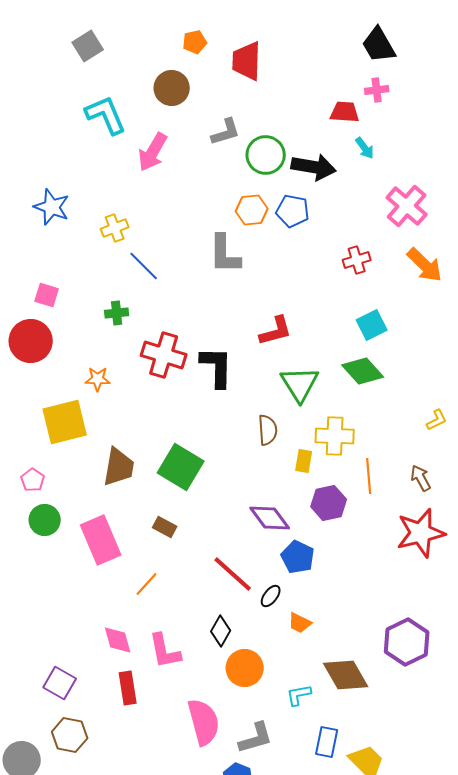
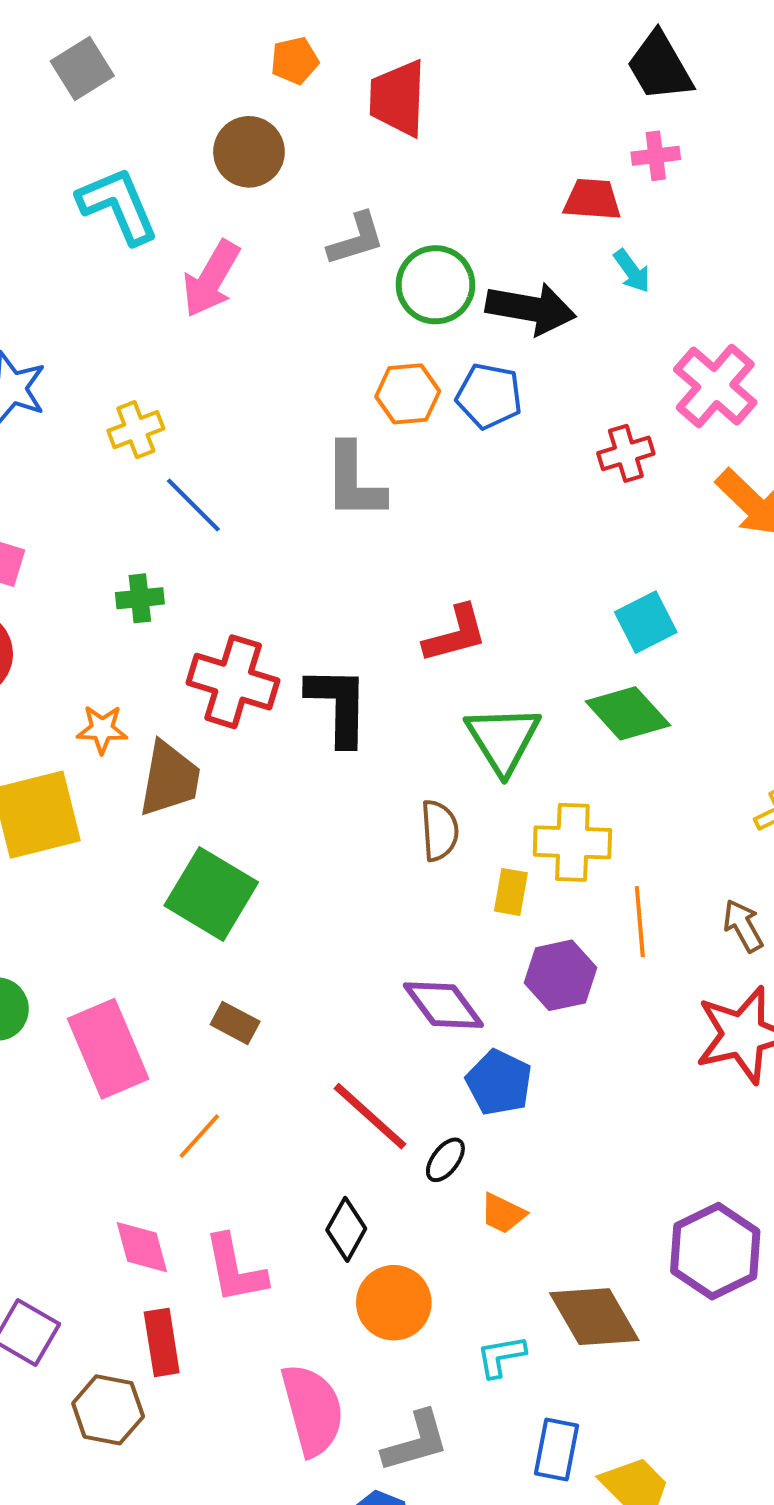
red cross: (357, 260) -> (626, 453), moved
brown trapezoid: (119, 467) -> (170, 779), moved
green square: (181, 467) -> (211, 894), moved
brown hexagon: (70, 735) -> (108, 1410), moved

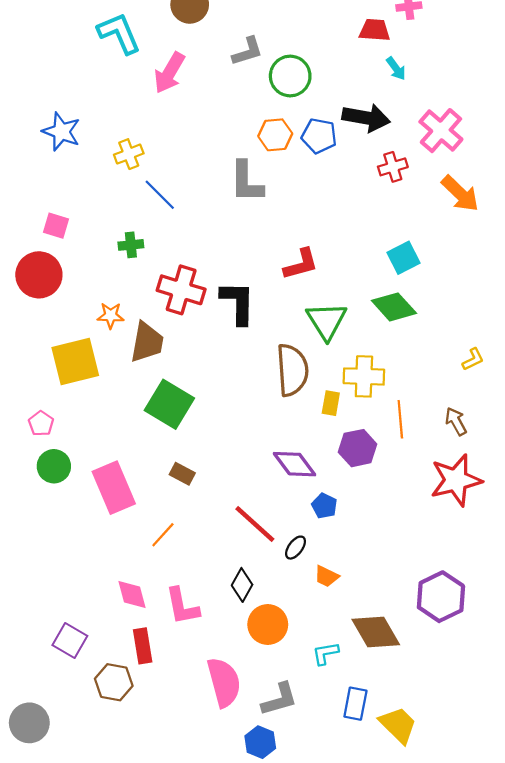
black arrow: (531, 309) -> (366, 118), moved
brown semicircle: (439, 830) -> (292, 370), size x1.6
blue pentagon: (499, 1082) -> (324, 506), size x0.7

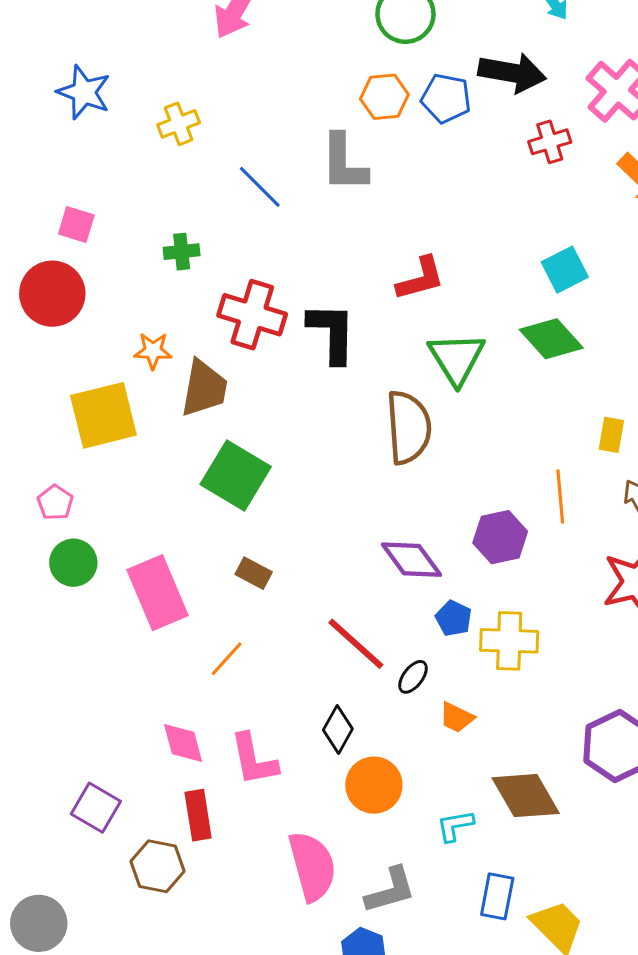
blue line: (160, 195) -> (260, 187), moved
yellow cross: (364, 376) -> (509, 641), moved
yellow rectangle: (331, 403) -> (611, 435), moved

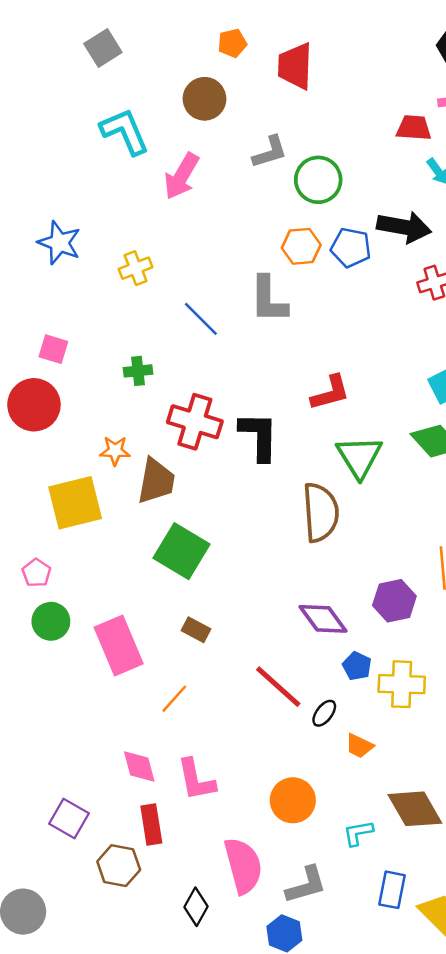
black diamond: (338, 729) -> (196, 907), moved

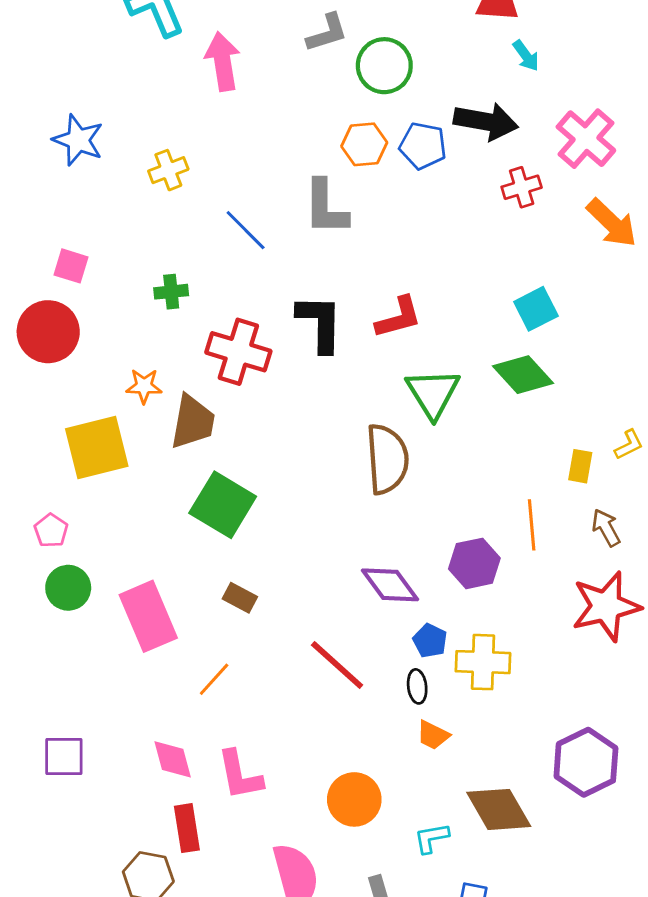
pink arrow: (182, 176) -> (223, 61), turned 141
black L-shape: (259, 436) -> (320, 323), moved
black ellipse: (324, 713) -> (417, 686), moved, turned -44
purple square: (69, 818) -> (64, 757), moved, turned -30

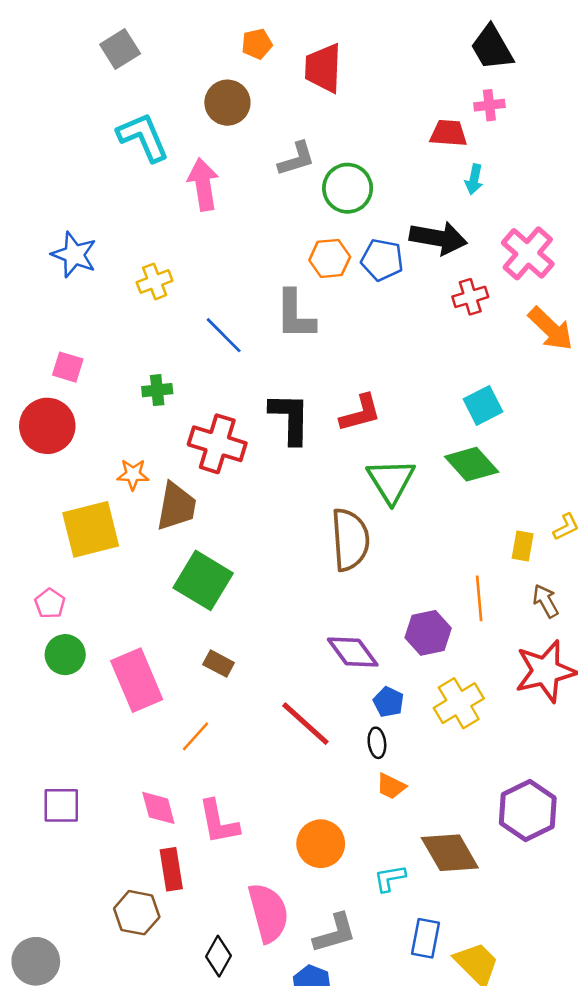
cyan arrow: (526, 56) -> (474, 179), turned 48
yellow cross: (483, 662) -> (459, 703), moved, turned -33

